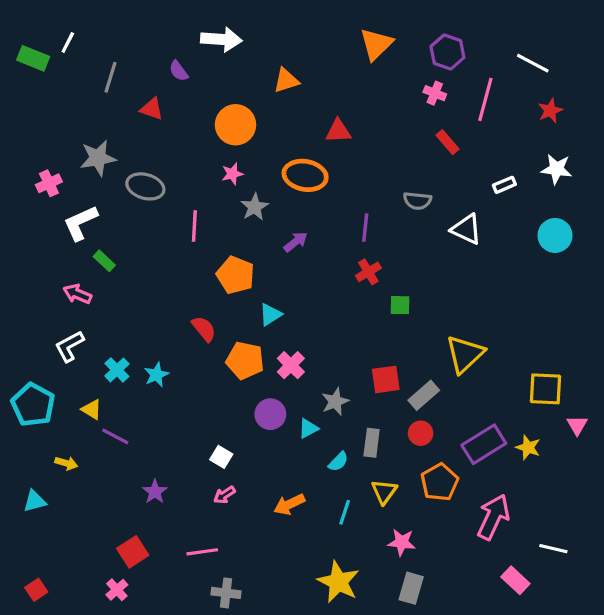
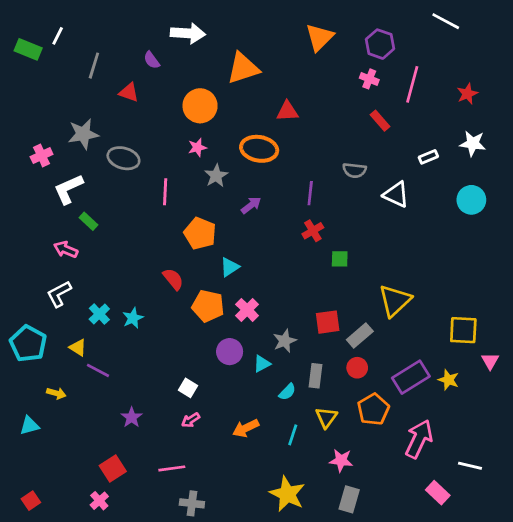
white line: (533, 63) -> (446, 21), moved
orange triangle: (286, 80) -> (243, 68), size x1.5

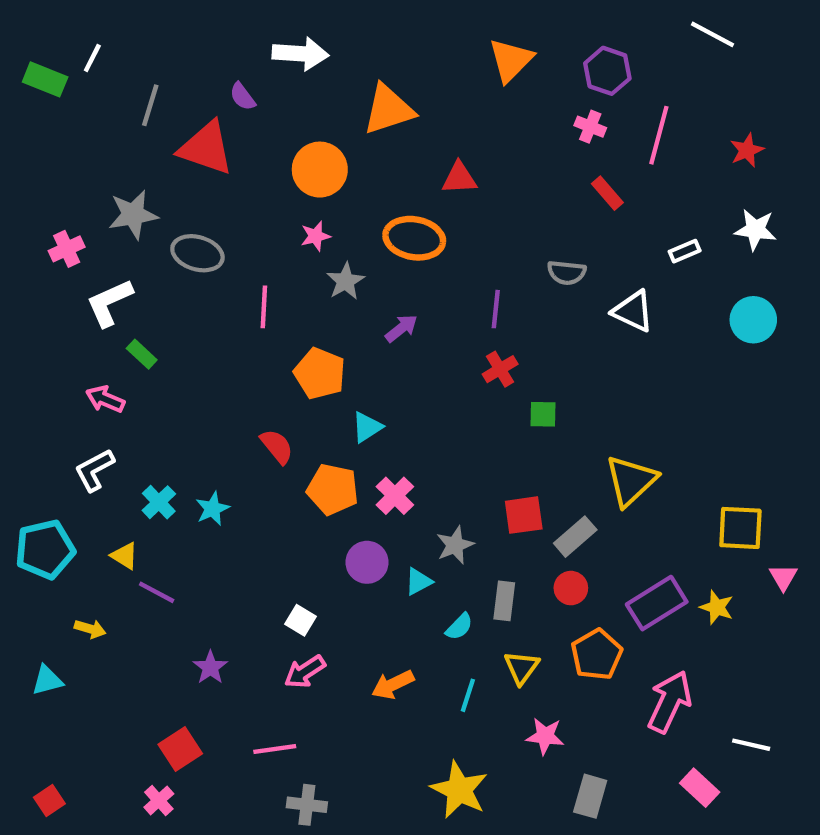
red triangle: (129, 92) -> (206, 148), size x1.8
cyan pentagon: (28, 344) -> (45, 549), turned 30
pink arrow: (191, 420) -> (305, 672), size x1.4
gray rectangle: (349, 499) -> (590, 796), moved

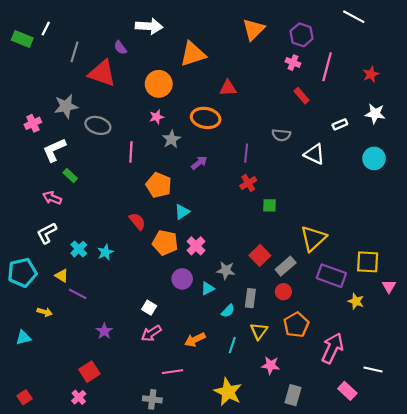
red square: (524, 515) -> (260, 255), turned -36
gray star: (455, 545) -> (226, 270), turned 30
purple rectangle: (657, 603) -> (331, 276), moved, turned 52
pink line: (275, 749) -> (173, 372), moved

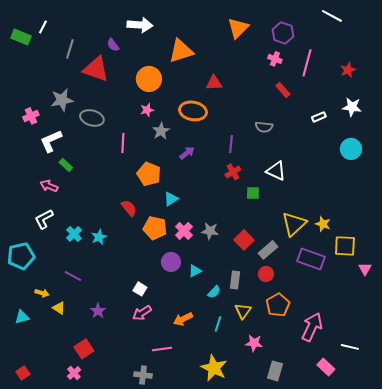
white triangle: (314, 154) -> (276, 171), moved
gray star: (226, 270) -> (210, 231), moved
yellow triangle: (62, 276) -> (59, 308), moved
yellow star: (356, 301) -> (323, 224), moved

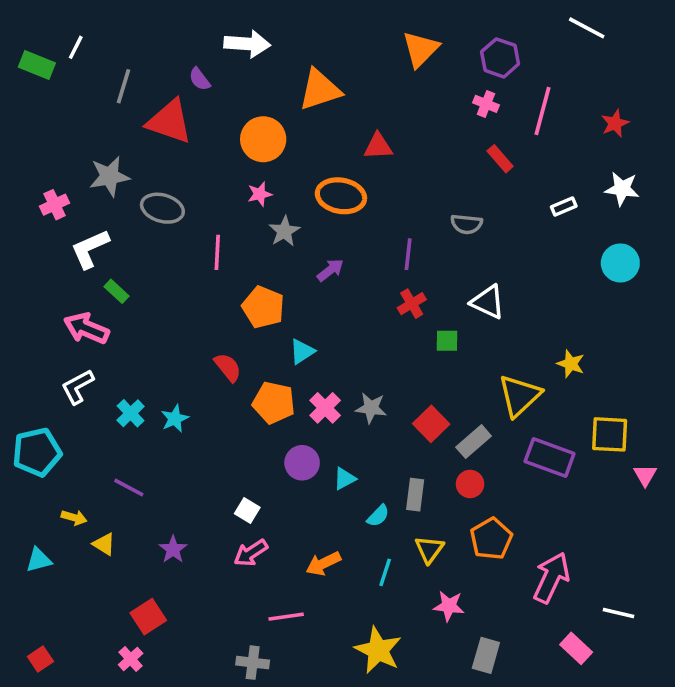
pink arrow: (49, 186) -> (86, 328), size x1.4
yellow star: (323, 224) -> (571, 364), moved

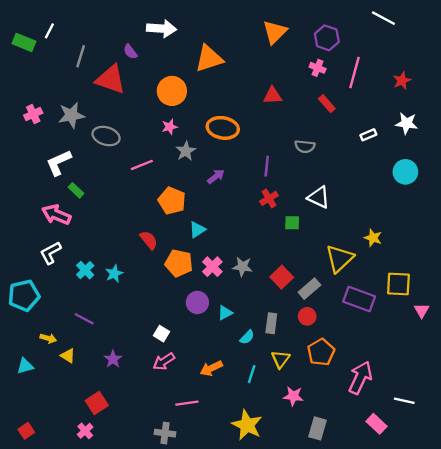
red triangle: (378, 146) -> (272, 96), moved
pink cross: (55, 205) -> (33, 114), moved
pink line: (217, 252) -> (142, 165), turned 65

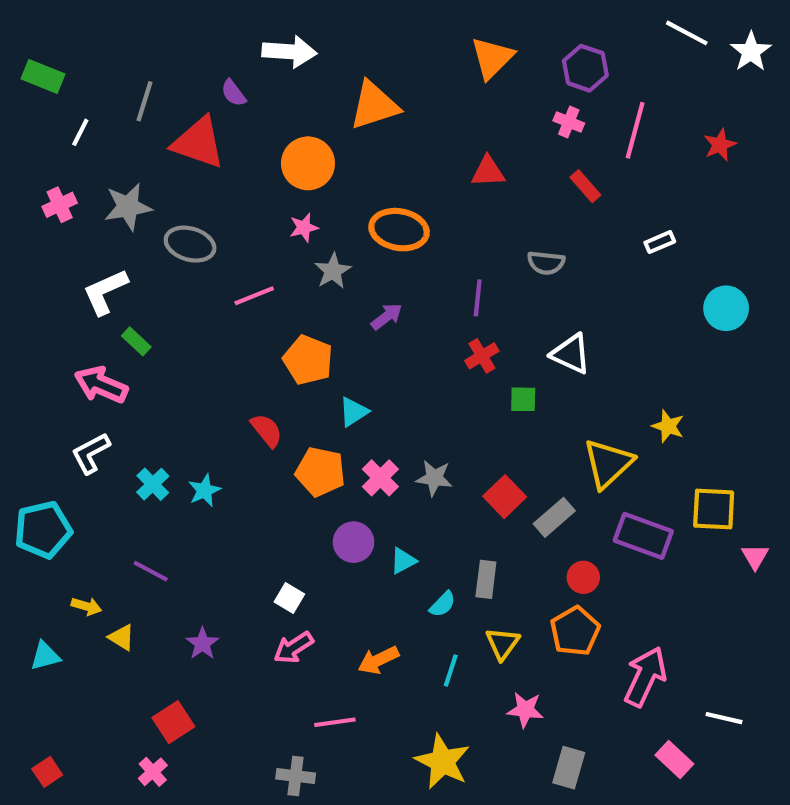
white line: (49, 31) -> (80, 132), moved
white star: (407, 123) -> (751, 52), moved, turned 30
red circle: (307, 316) -> (583, 577), moved

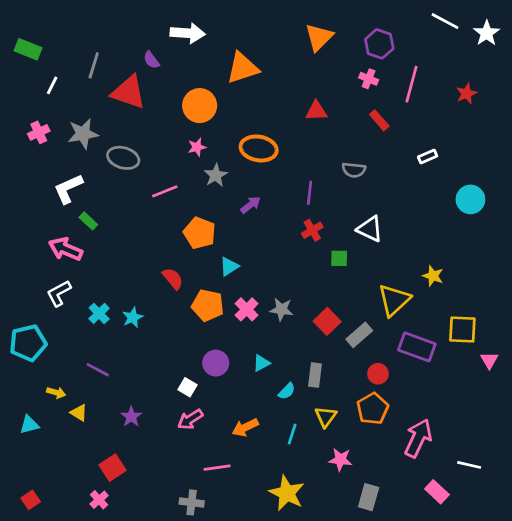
purple circle: (354, 542) -> (216, 363), moved

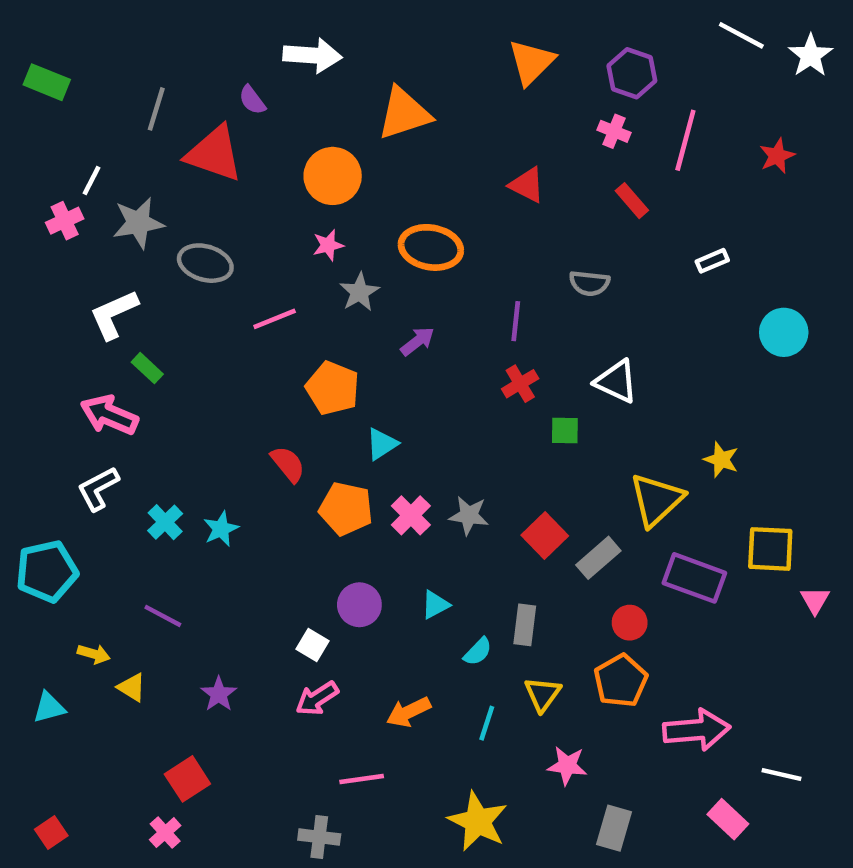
white line: (52, 85) -> (91, 180), moved
red triangle: (316, 111) -> (527, 185), turned 30
pink arrow: (418, 438) -> (697, 730), turned 60

